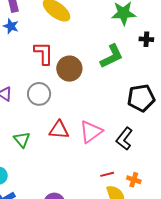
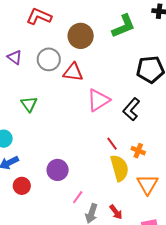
red L-shape: (44, 53) -> (39, 17), moved, turned -70
red triangle: (59, 130) -> (73, 72), moved
red line: (107, 174) -> (112, 144), turned 64

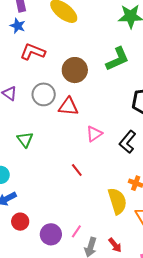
pink triangle: (98, 100) -> (94, 134), size x0.7
red line: (112, 144) -> (77, 170), moved
purple circle: (58, 170) -> (51, 234), moved

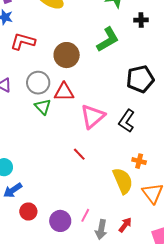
pink triangle: (94, 134) -> (93, 116), size x1.5
green triangle: (25, 140) -> (43, 107), moved
red arrow: (115, 245) -> (125, 225), turned -98

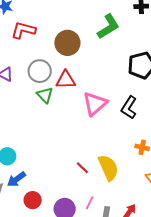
red line: (79, 154) -> (82, 168), moved
yellow semicircle: (123, 181) -> (108, 168), moved

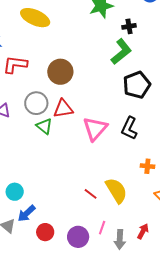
green L-shape: (108, 27) -> (121, 52), moved

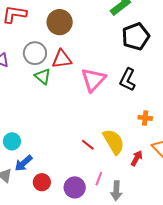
red arrow: (143, 231) -> (137, 158), moved

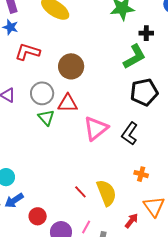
red arrow: (137, 158) -> (131, 221), moved
red circle: (42, 182) -> (38, 216), moved

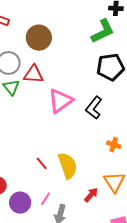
orange cross: (141, 174) -> (114, 145), moved

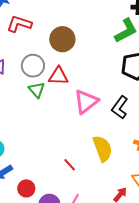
yellow semicircle: (68, 166) -> (103, 149), moved

